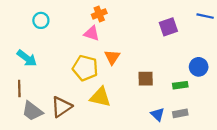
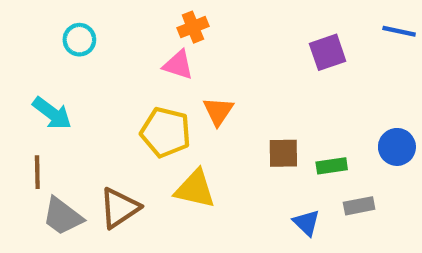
blue circle: (199, 67) -> (397, 147), moved
green rectangle: (180, 85) -> (332, 166), moved
gray rectangle: (180, 113) -> (359, 206), moved

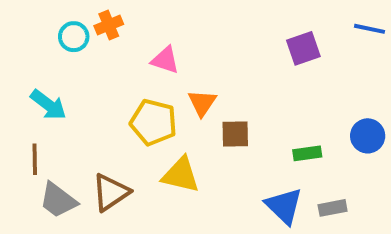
orange cross: (193, 27) -> (109, 25), moved
brown square: (283, 153) -> (235, 134), moved
gray rectangle: (359, 206) -> (333, 208), moved
blue triangle: (307, 223) -> (284, 206), size x1.5

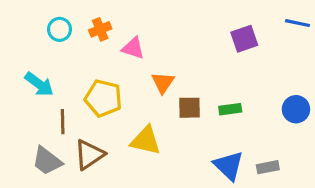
orange cross: (109, 25) -> (100, 29), moved
yellow pentagon: (153, 122) -> (103, 98), moved
green rectangle: (307, 153) -> (230, 109), moved
brown line: (35, 159) -> (63, 122), moved

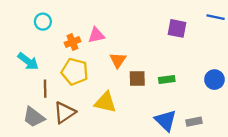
orange cross: (100, 29) -> (72, 42), moved
purple square: (244, 39) -> (177, 28), turned 30
pink triangle: (133, 48) -> (96, 35), turned -30

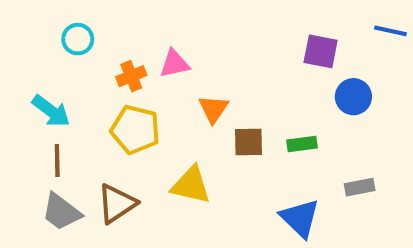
blue circle: (214, 80) -> (353, 97), moved
brown line: (45, 89) -> (57, 160), moved
gray rectangle: (194, 122) -> (360, 187), moved

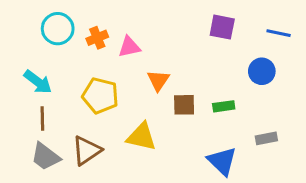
blue line: (390, 31) -> (279, 33), moved
cyan circle: (78, 39) -> (58, 29), size x1.4
purple square: (321, 51) -> (222, 27), moved
orange cross: (131, 76) -> (97, 38), moved

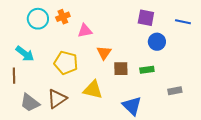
orange cross: (97, 38) -> (63, 17), moved
blue circle: (262, 71) -> (157, 42), moved
brown line: (42, 118) -> (14, 76), moved
blue triangle: (222, 161) -> (132, 106), moved

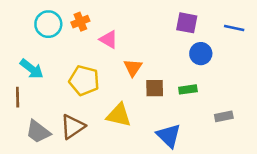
pink triangle: (85, 31) -> (109, 39), turned 42

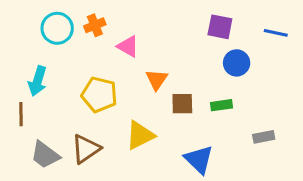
cyan arrow: (32, 69) -> (38, 81), turned 70
yellow triangle: (119, 115) -> (140, 135), turned -40

